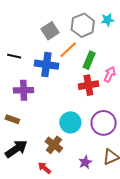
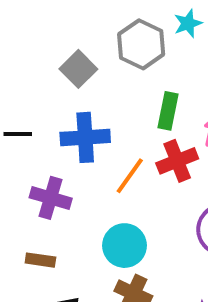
orange line: (68, 50) -> (130, 176), moved
purple cross: (24, 90) -> (51, 198), turned 30
cyan circle: (70, 122) -> (125, 246), moved

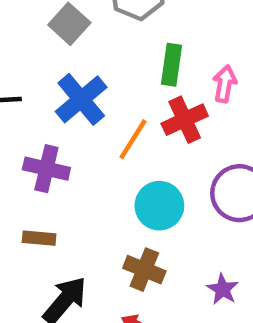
blue cross: (85, 137) -> (81, 99), turned -33
cyan circle: (125, 246) -> (159, 206), moved

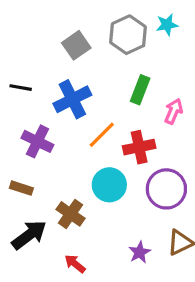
red cross: (185, 120) -> (139, 147), moved
brown cross: (144, 270) -> (71, 214), moved

